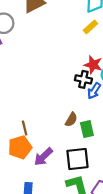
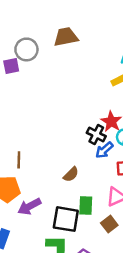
brown line: (25, 128) -> (19, 160), moved
green rectangle: (87, 129) -> (86, 205), moved

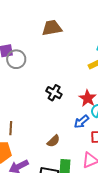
gray circle: (26, 49) -> (16, 59), moved
black cross: (96, 135) -> (54, 93), moved

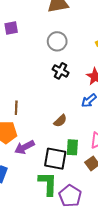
gray circle: (16, 59) -> (57, 41), moved

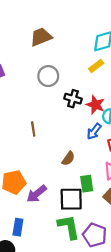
black cross: (61, 71) -> (73, 99), moved
brown line: (16, 108) -> (33, 129), moved

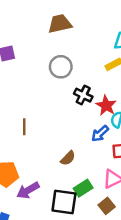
brown line: (33, 129) -> (24, 127), moved
green rectangle: (87, 184) -> (83, 188), turned 56

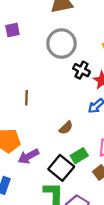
gray circle: (61, 67) -> (62, 44), size x1.4
black square: (64, 202) -> (61, 168), turned 30

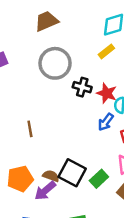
brown semicircle: (66, 128) -> (51, 176), moved, turned -104
black square: (61, 168) -> (72, 173), moved

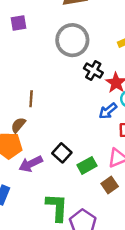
black square: (72, 173) -> (62, 153), size x0.7
brown semicircle: (51, 176) -> (18, 125), moved, turned -84

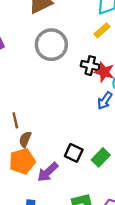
black cross: (93, 71) -> (90, 66), moved
brown line: (31, 99) -> (15, 120), moved

